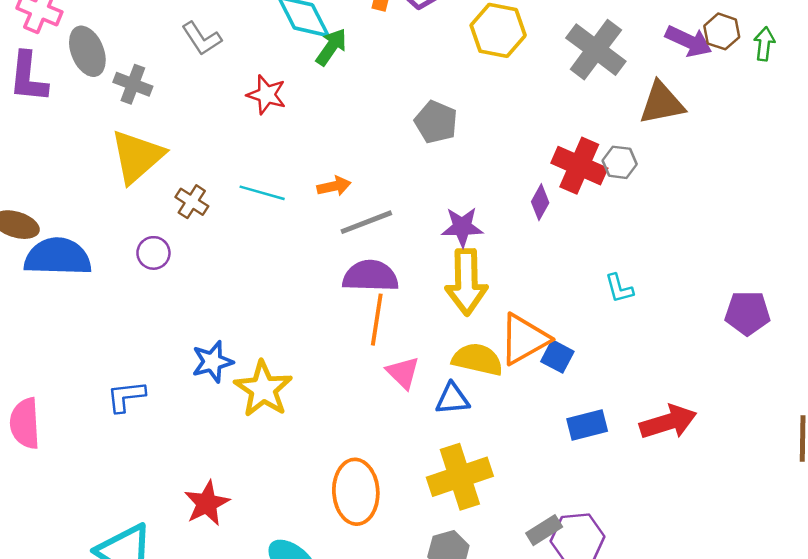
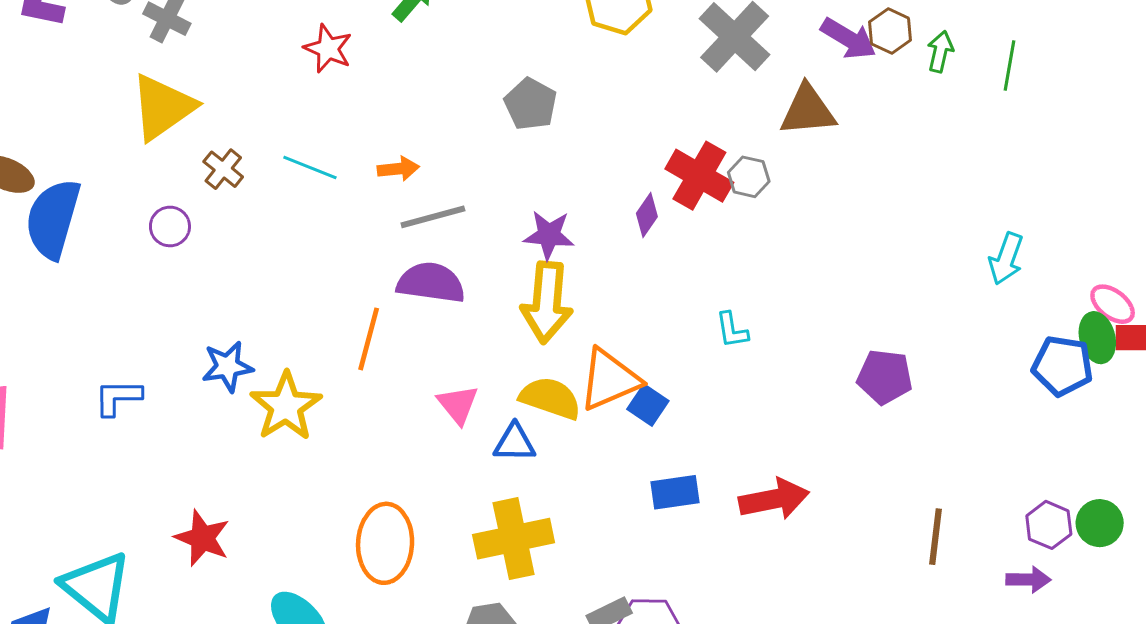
blue semicircle: (58, 257) -> (53, 219), turned -82
orange line: (377, 320) -> (369, 339), moved
red star: (207, 503) -> (202, 538), turned -30

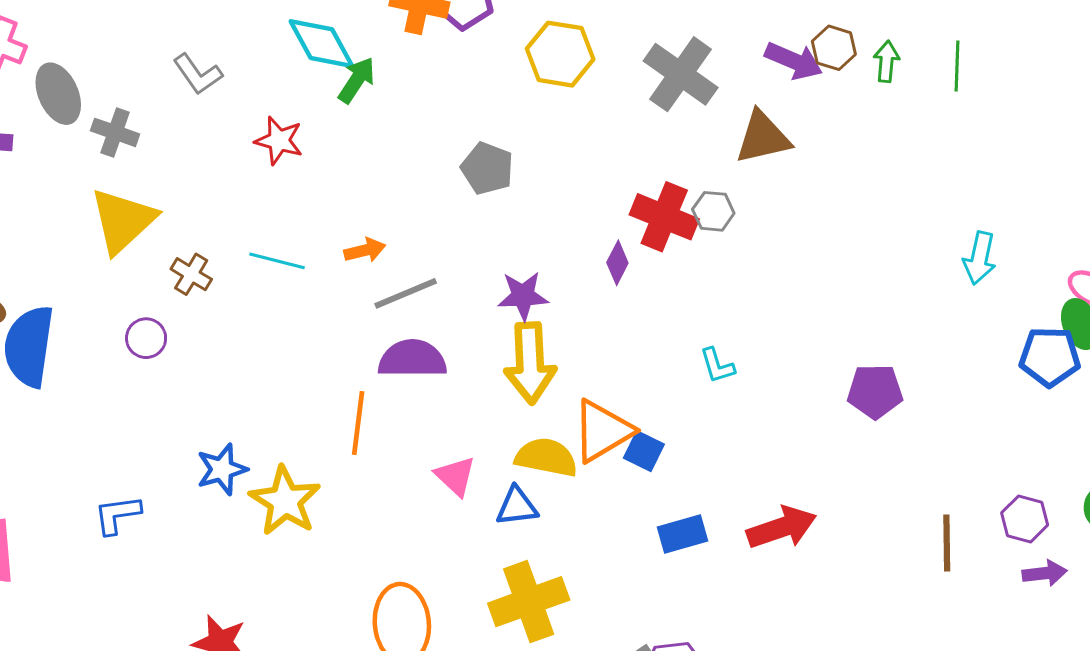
purple hexagon: (1049, 525) -> (1025, 519), moved

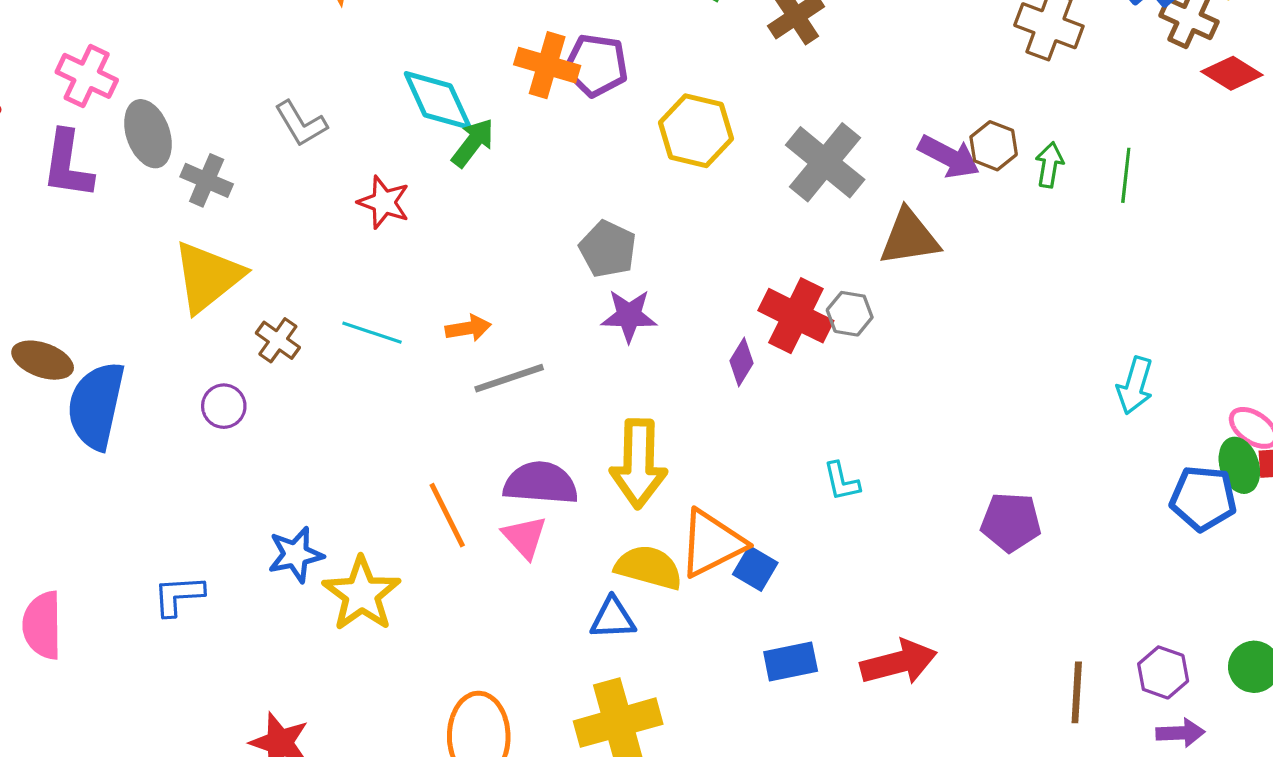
purple star: (523, 296) -> (629, 316), moved
purple semicircle: (412, 359) -> (541, 483), moved
orange line: (358, 423) -> (447, 515), turned -38
pink triangle: (455, 476) -> (525, 537), moved

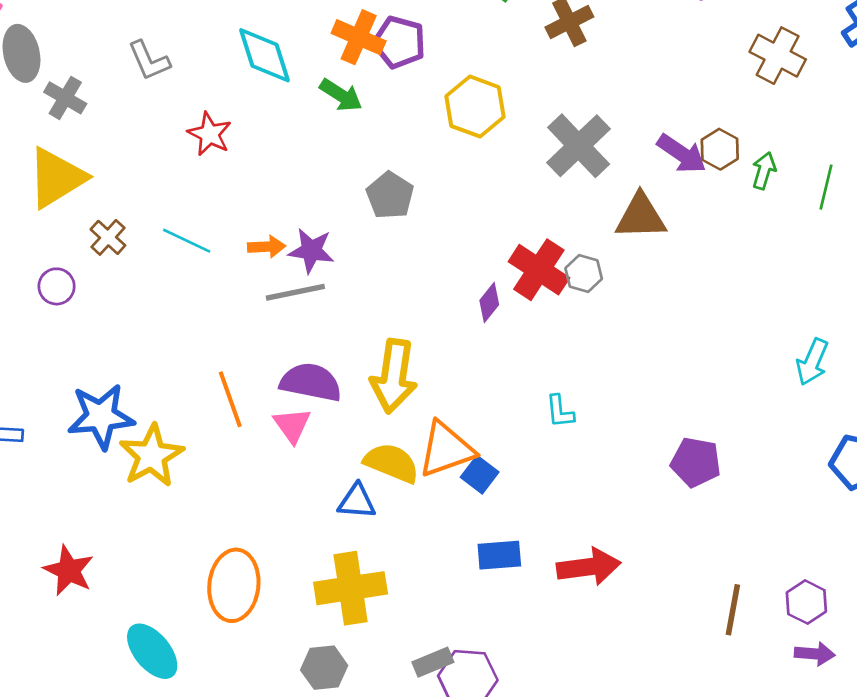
green arrow: (473, 143) -> (341, 95), moved, turned 78
purple star: (629, 316) -> (311, 251), moved
blue star: (296, 555) -> (101, 416), size x1.4

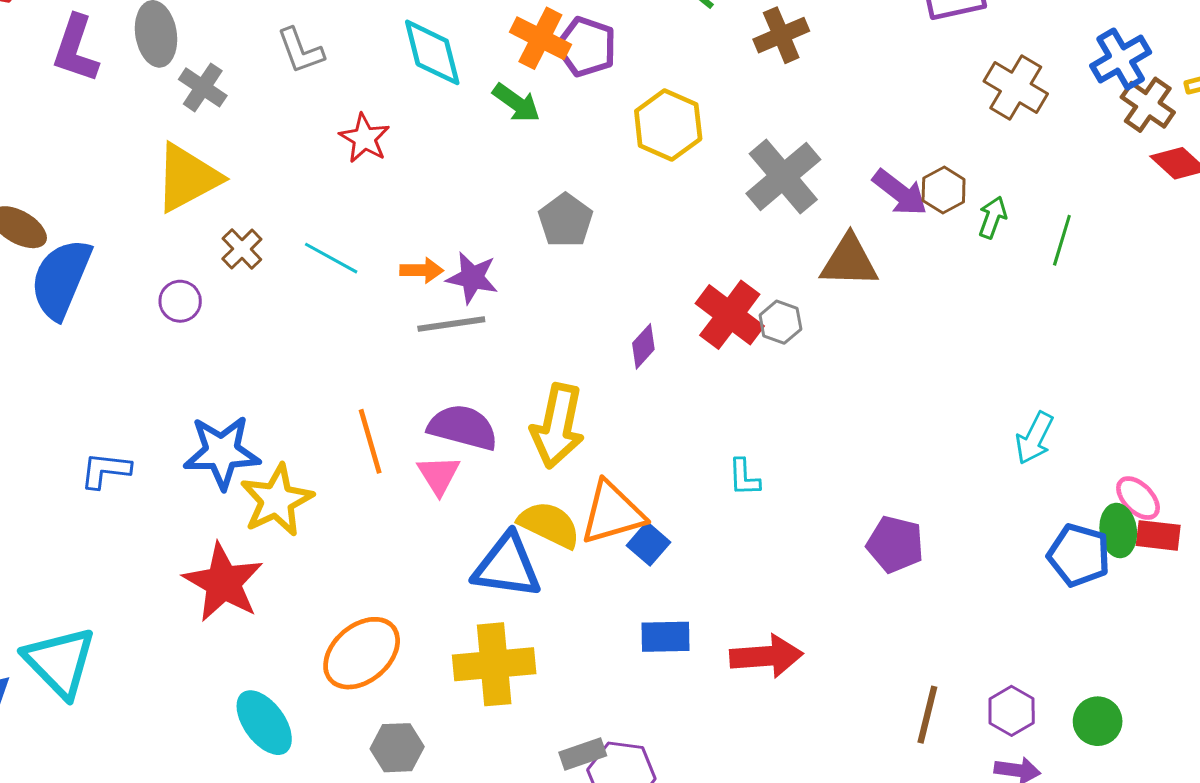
purple diamond: (489, 302) -> (643, 346), moved
blue triangle: (357, 501) -> (507, 566), size x1.6
red star: (69, 570) -> (223, 583), moved, size x1.4
orange ellipse: (234, 585) -> (362, 653), turned 40
gray hexagon: (324, 668) -> (397, 748), moved

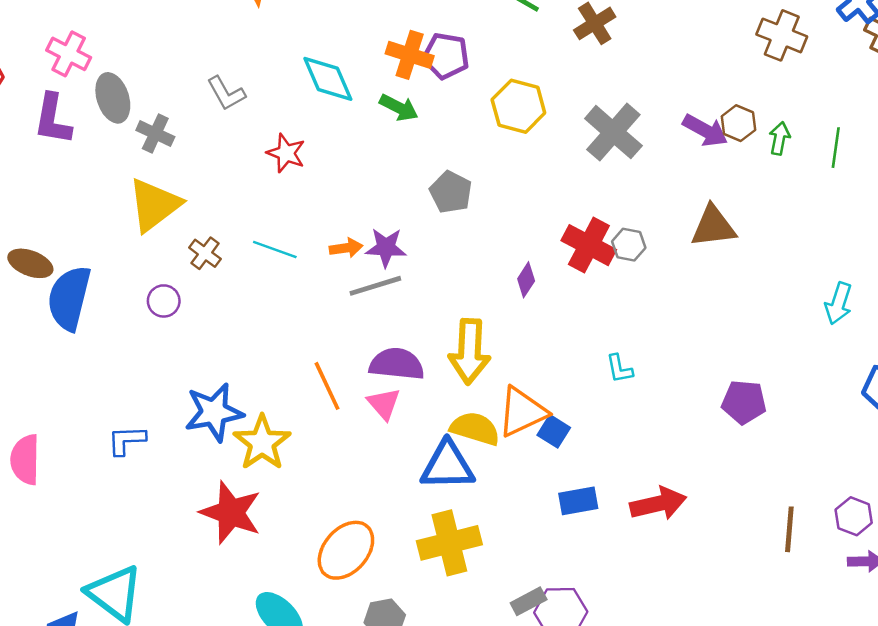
brown triangle: (849, 261) -> (713, 226), moved

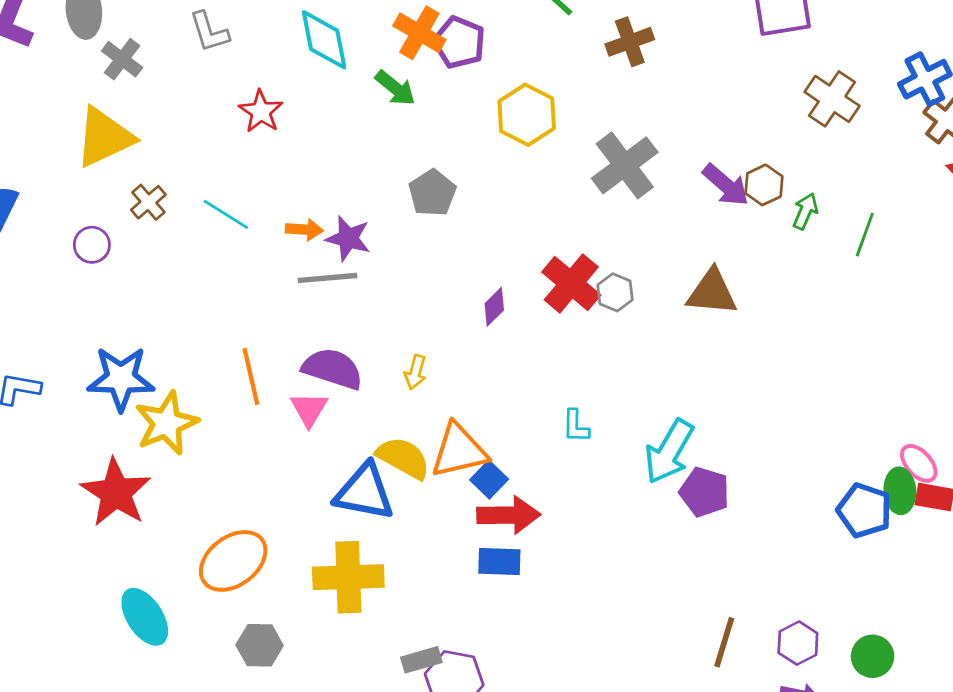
cyan arrow: (838, 303) -> (669, 452), moved, size x1.4
yellow arrow: (470, 352) -> (415, 372), size x0.5
red arrow: (658, 504) -> (509, 515), moved

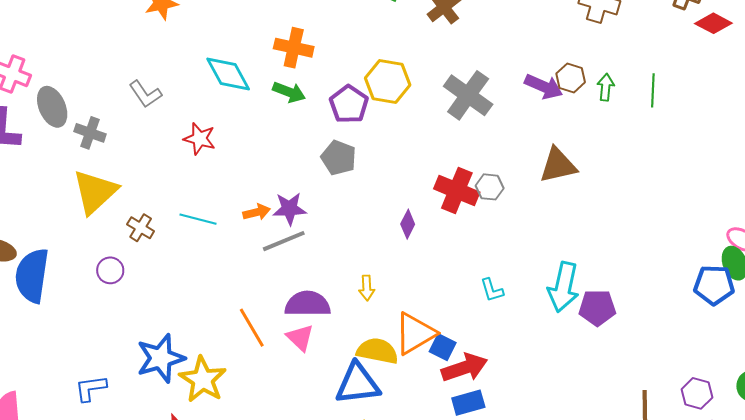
purple pentagon: (459, 42) -> (349, 104), moved, turned 30

